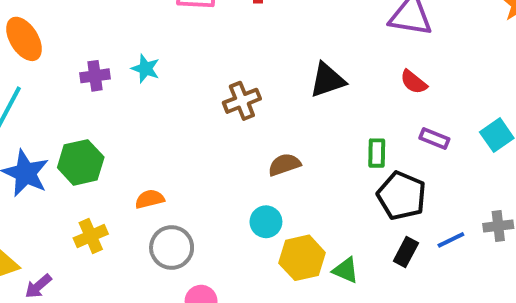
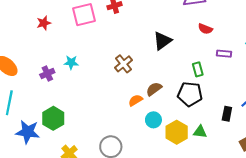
black pentagon: (402, 196) -> (190, 94), moved
orange semicircle: (150, 199) -> (136, 100), moved

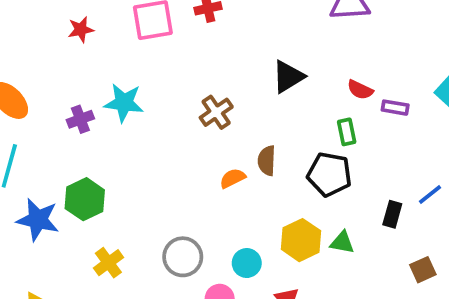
red semicircle: (205, 29) -> (360, 90), moved
cyan star: (71, 62) -> (124, 103), size x1.5
brown semicircle: (154, 89) -> (267, 161), turned -56
cyan circle: (153, 120) -> (247, 263), moved

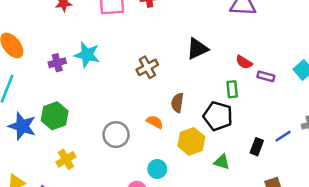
orange semicircle: (233, 178) -> (155, 122), moved, turned 49
yellow hexagon: (301, 240) -> (191, 141), moved
gray circle: (183, 257) -> (116, 135), moved

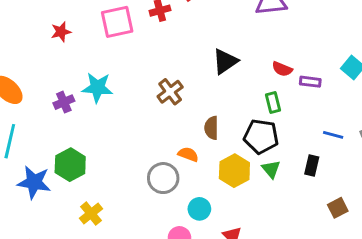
gray circle: (116, 135) -> (163, 178), moved
blue line: (283, 136) -> (333, 135), moved, turned 56
green triangle: (222, 162) -> (271, 169), moved, turned 42

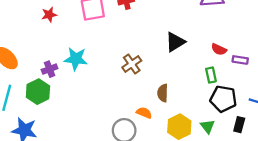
black pentagon: (261, 136) -> (223, 99), moved
green hexagon: (70, 165) -> (38, 92), moved

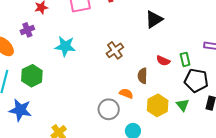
black triangle: (175, 42) -> (154, 19), moved
red semicircle: (219, 49) -> (163, 61), moved
purple cross: (50, 69) -> (27, 30), moved

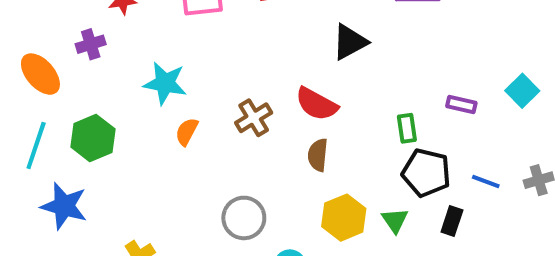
brown cross: (115, 50) -> (254, 118), moved
red semicircle: (163, 61) -> (317, 104), moved, size x1.5
orange semicircle: (126, 93) -> (187, 132), moved, turned -88

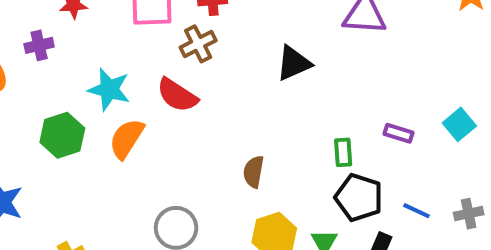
red semicircle: (317, 104) -> (177, 95), moved
brown cross: (254, 118) -> (198, 44), moved
orange semicircle: (187, 132) -> (127, 139), size x1.5
green hexagon: (93, 138) -> (62, 135), moved

